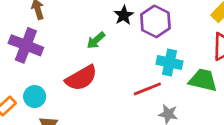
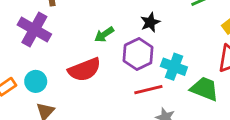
black star: (124, 15) -> (150, 22), moved
purple hexagon: (155, 21) -> (138, 54), moved

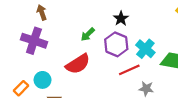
cyan cross: (174, 67) -> (145, 49), turned 30

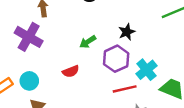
red semicircle: (78, 64) -> (71, 71), size x0.6

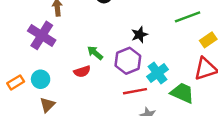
green arrow: (88, 42) -> (95, 53), moved, turned 70

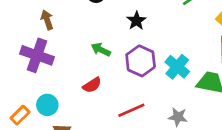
black star: (139, 35) -> (136, 21), moved
green arrow: (95, 53) -> (101, 50), moved
red line: (135, 91) -> (131, 110), moved

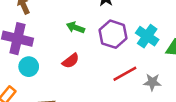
cyan circle: (47, 105) -> (29, 67), moved
red line: (131, 110) -> (125, 74), moved

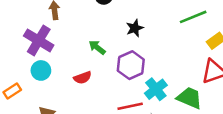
cyan cross: (147, 36) -> (156, 89), moved

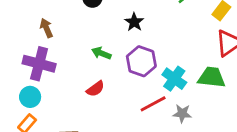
cyan circle: (41, 70) -> (30, 97), moved

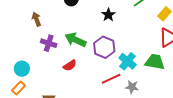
black star: (134, 22) -> (108, 15), moved
green arrow: (101, 53) -> (75, 40), size x1.5
purple cross: (39, 64) -> (49, 43), moved, size x0.7

